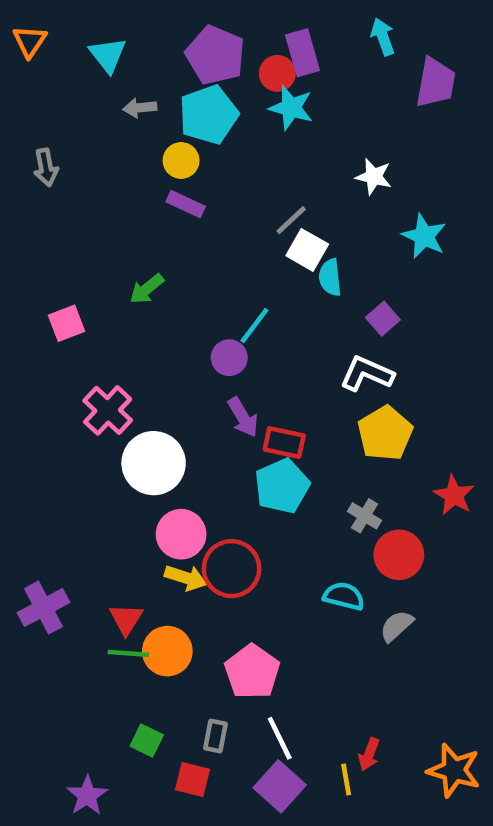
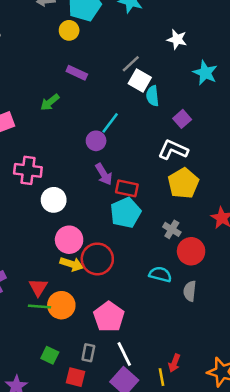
purple rectangle: (186, 204) -> (77, 73), moved
pink cross: (108, 410) -> (28, 170), turned -36
white circle: (154, 463) -> (54, 200), size x0.7
gray semicircle: (397, 626) -> (190, 291), turned -42

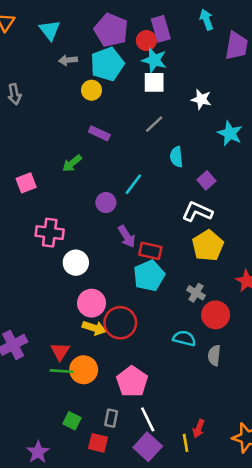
white square: (140, 80) -> (154, 82), moved, turned -30
purple circle: (96, 141) -> (106, 203), moved

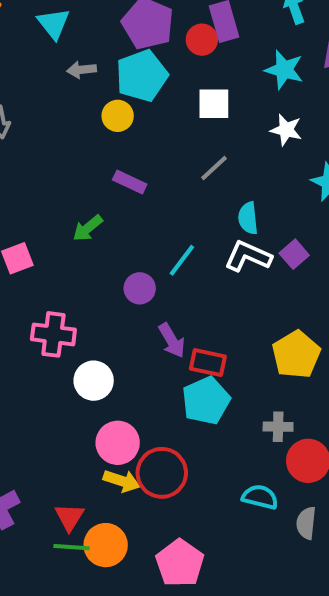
cyan star: (154, 60) -> (284, 70), moved
white L-shape: (197, 212) -> (248, 256), moved
gray cross: (196, 293) -> (278, 427), turned -30

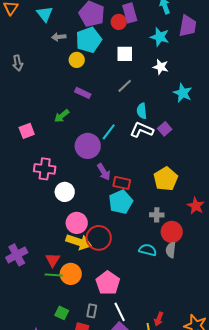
purple circle: (140, 288) -> (88, 146), size x1.6
yellow arrow: (122, 481) -> (79, 242), size x1.4
gray semicircle: (306, 523) -> (171, 250), moved

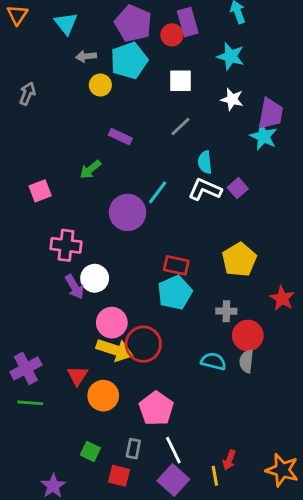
purple trapezoid: (188, 26) -> (271, 114), moved
yellow circle: (77, 60) -> (100, 85), moved
gray arrow: (18, 63) -> (27, 94), turned -147
purple arrow: (104, 172) -> (75, 287), moved
green line: (54, 275) -> (30, 403), moved

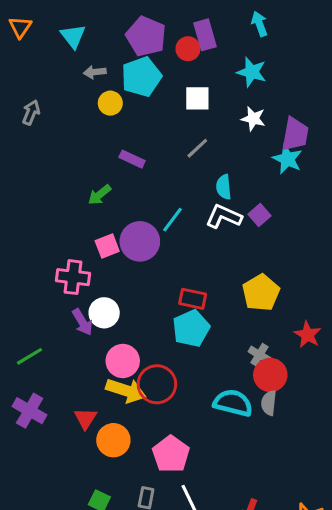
pink square: (40, 191) -> (107, 246), moved
gray cross: (226, 311) -> (259, 355), moved, turned 30
cyan semicircle: (213, 361) -> (233, 403), size x1.4
purple cross: (26, 368) -> (30, 411), turned -32
green line: (30, 403) -> (30, 356), moved, turned -35

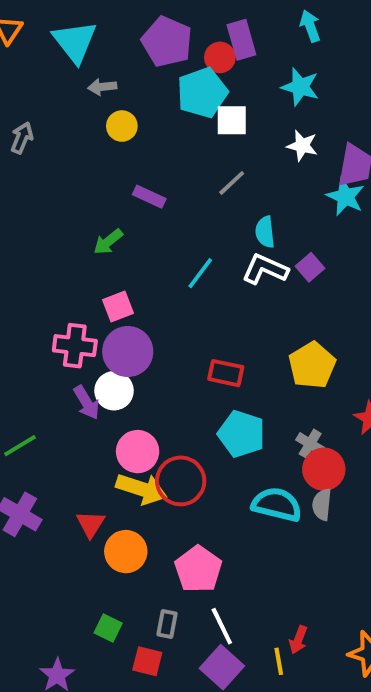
cyan triangle: (73, 36) -> (75, 42), size x1.4
cyan pentagon: (141, 77) -> (202, 93), moved
purple circle: (140, 241) -> (128, 352), moved
cyan pentagon: (191, 328) -> (241, 434), moved, turned -30

